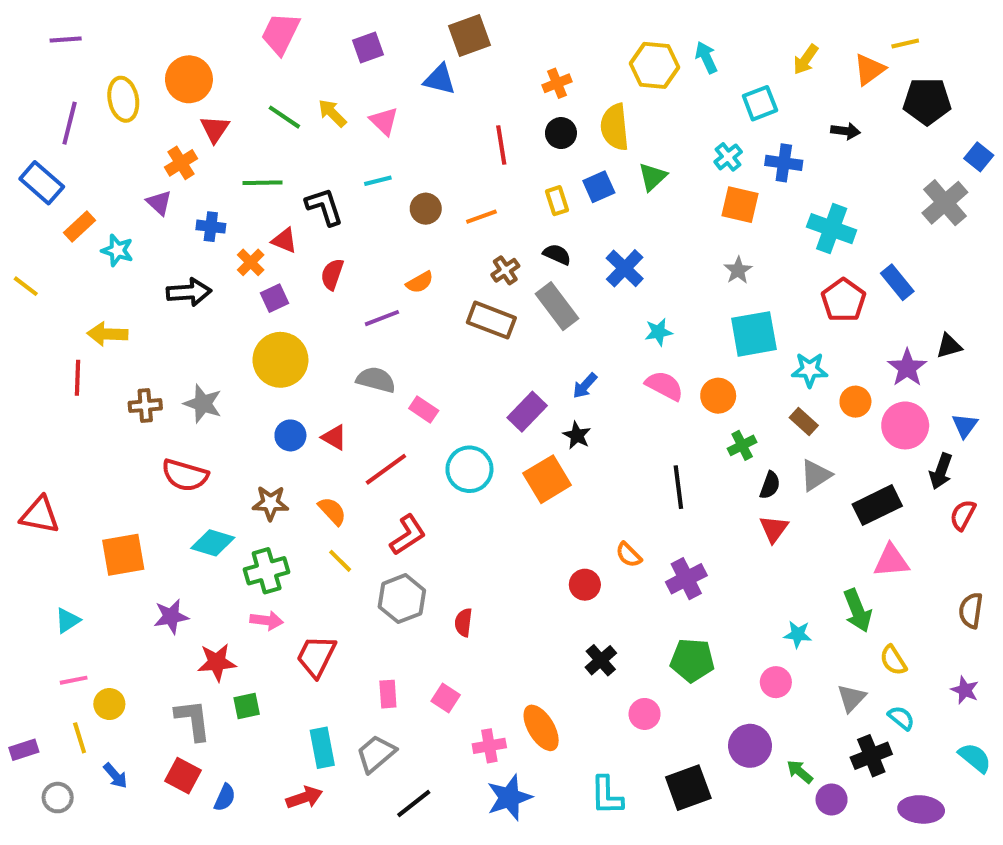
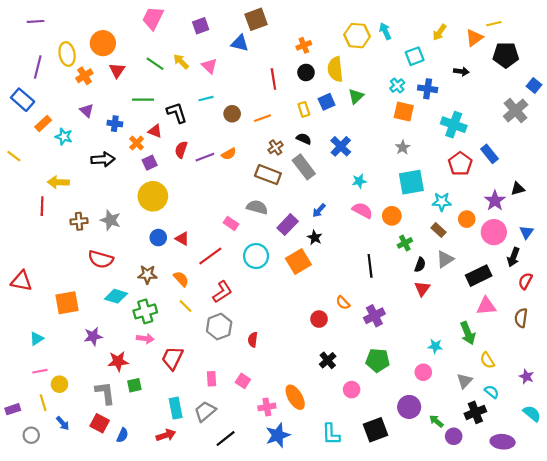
orange cross: (181, 163) -> (84, 76), moved
purple line: (382, 318) -> (205, 157), moved
gray semicircle: (376, 380) -> (257, 207), moved
brown semicircle: (971, 611) -> (521, 318), moved

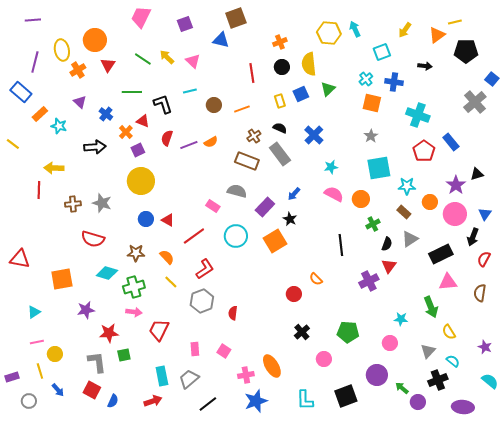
blue cross: (115, 124) -> (106, 114), turned 32
purple cross: (374, 316) -> (369, 281), moved

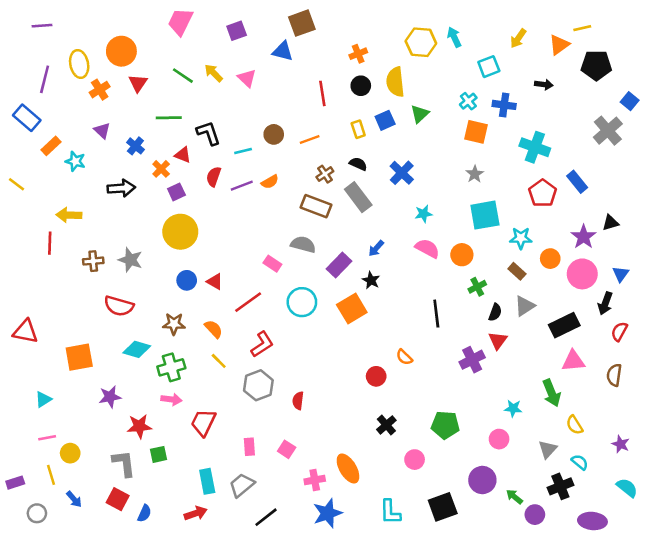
cyan line: (190, 91) -> (243, 151), moved

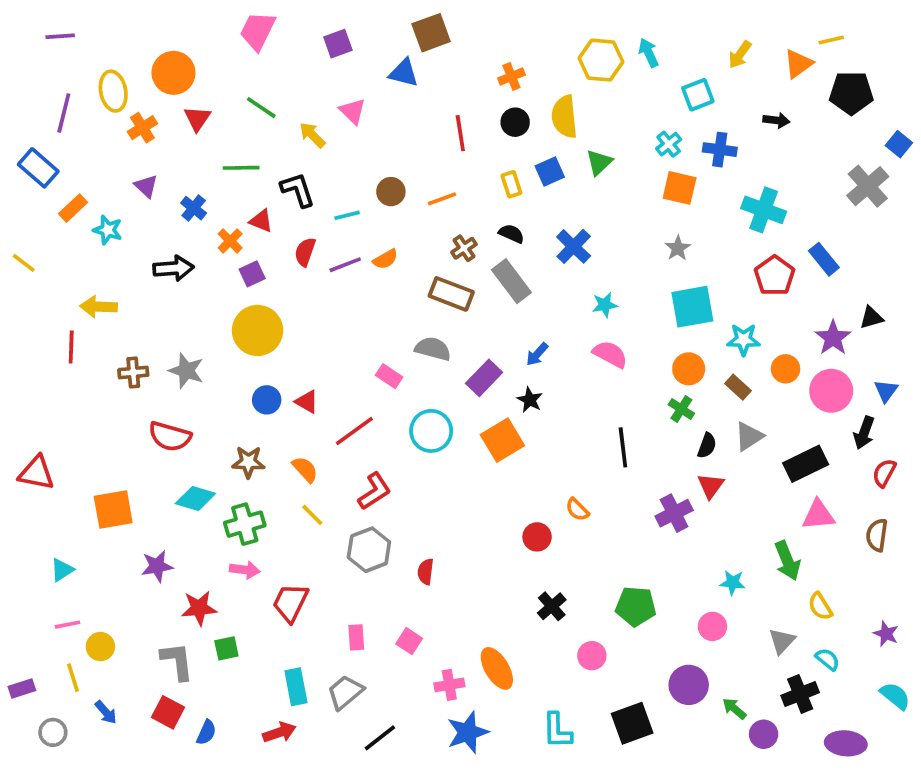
yellow arrow: (214, 73) -> (312, 135), moved
orange circle: (462, 255) -> (689, 369), moved
green cross: (477, 287) -> (681, 409), turned -30

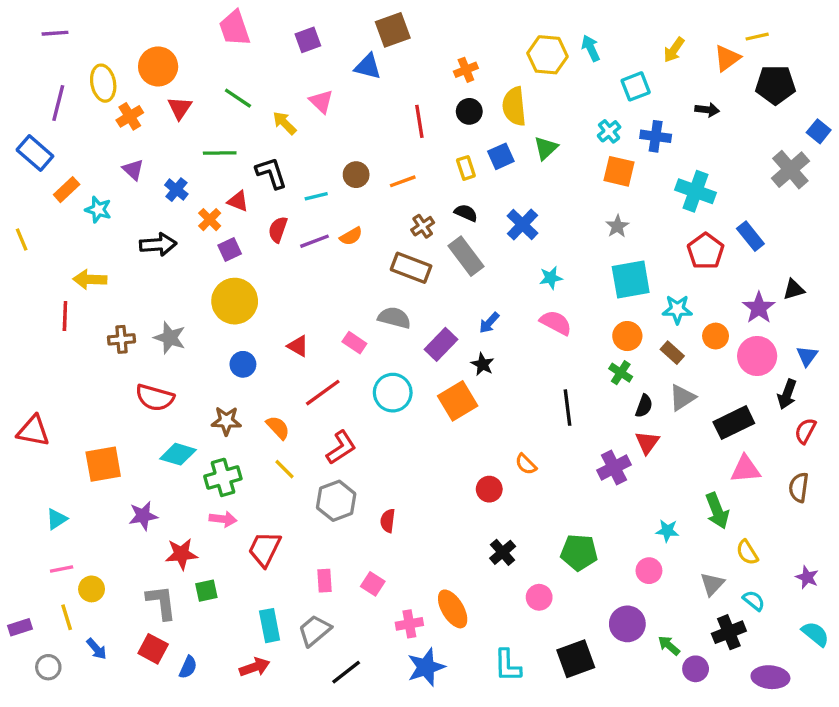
pink trapezoid: (258, 31) -> (235, 28), turned -45
yellow line: (24, 263) -> (22, 240), turned 30
red triangle: (307, 402) -> (298, 346), moved

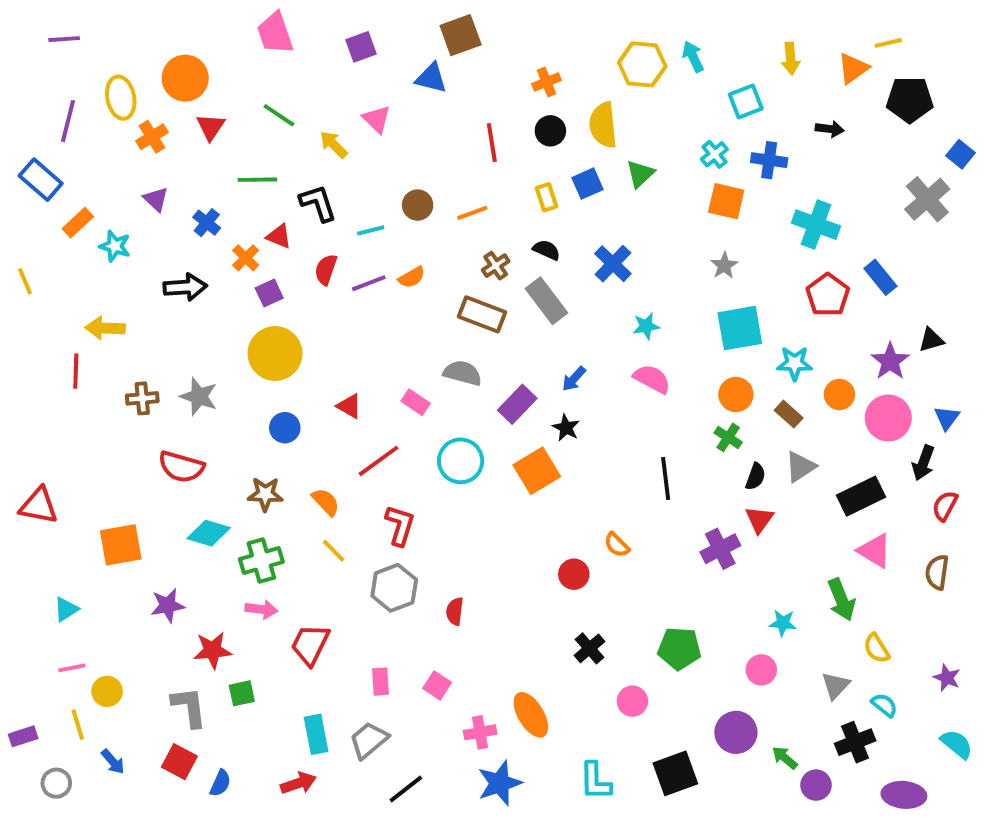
yellow arrow: (674, 50) -> (791, 59), turned -40
red L-shape: (341, 448) -> (400, 525), turned -40
pink triangle: (745, 469) -> (875, 551), turned 36

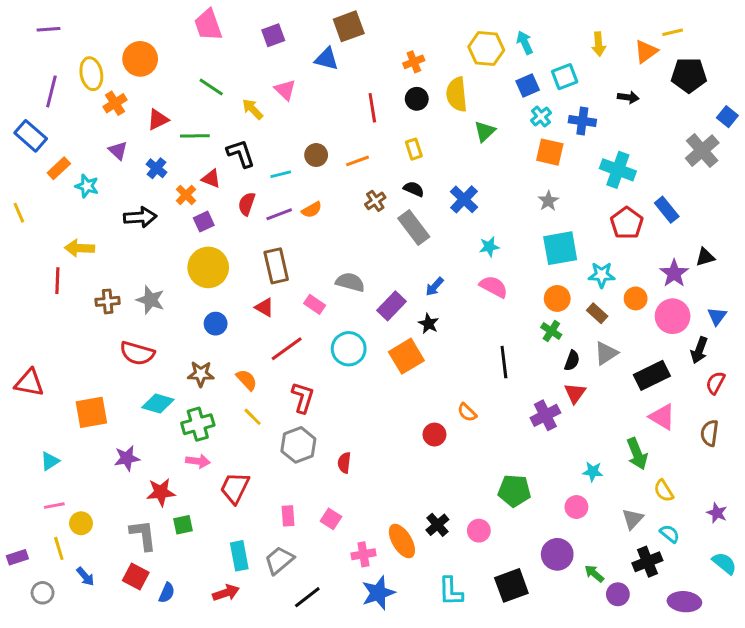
red triangle: (211, 127) -> (158, 120), moved, turned 30
blue square: (588, 184) -> (528, 85), moved
brown rectangle: (482, 314) -> (276, 266), moved, turned 56
black cross: (589, 648) -> (437, 525), moved

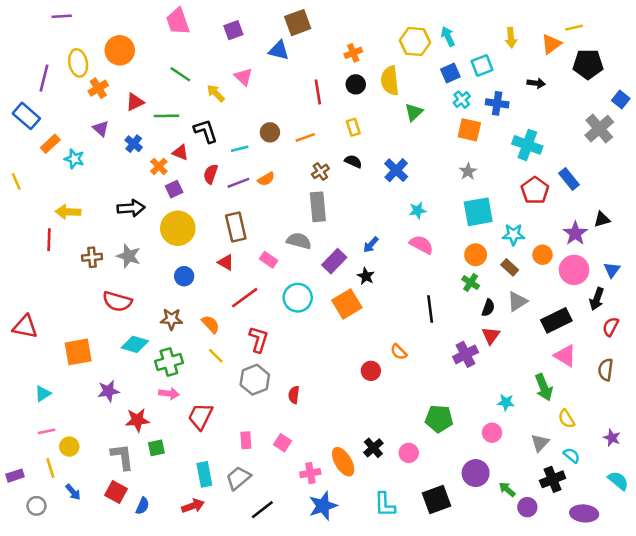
purple line: (48, 29) -> (62, 16), moved
black arrow: (140, 217) -> (131, 208), moved
gray rectangle: (414, 227) -> (318, 207), moved, turned 32

